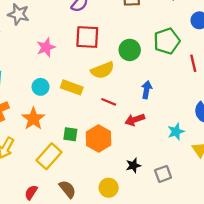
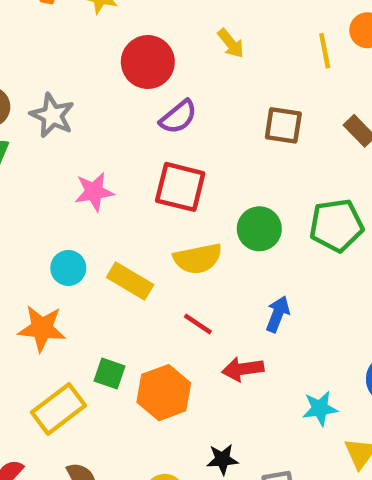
orange star: (33, 119) -> (42, 328), turned 30

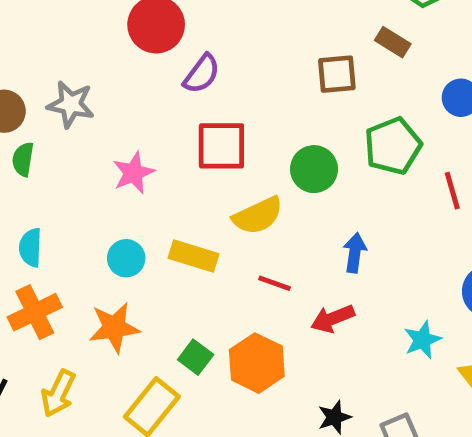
brown square: (283, 125) -> (337, 74), moved
green square: (109, 374) -> (196, 357), turned 32

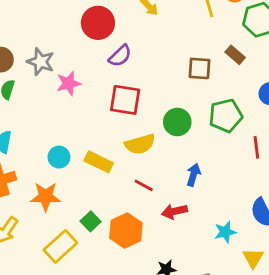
pink star: (133, 173) -> (69, 83), moved

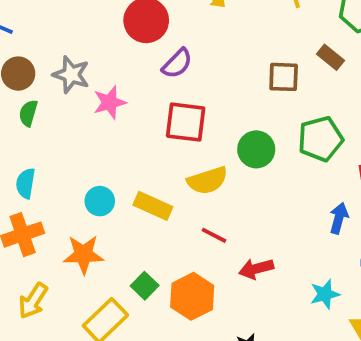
blue arrow: (193, 175) -> (339, 218), moved

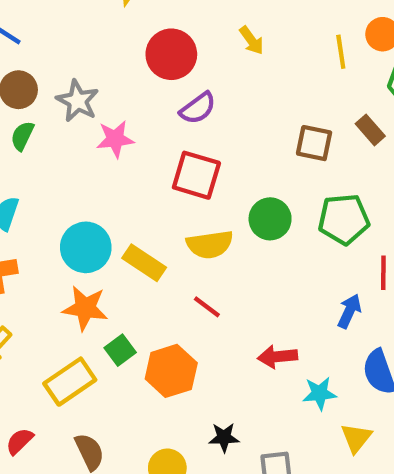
cyan circle: (100, 201) -> (86, 247), size x1.5
orange star: (84, 254) -> (85, 308), moved
red arrow: (256, 269) -> (277, 357), moved

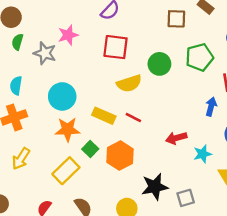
gray star: (78, 101) -> (45, 53), moved
yellow rectangle: (144, 263) -> (104, 116), moved
black star: (224, 437) -> (155, 187), size x1.6

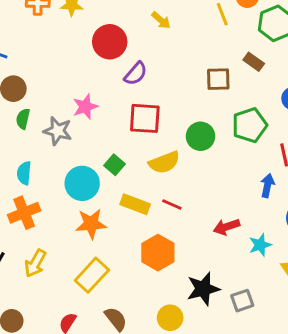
green square: (90, 149) -> (115, 165), moved

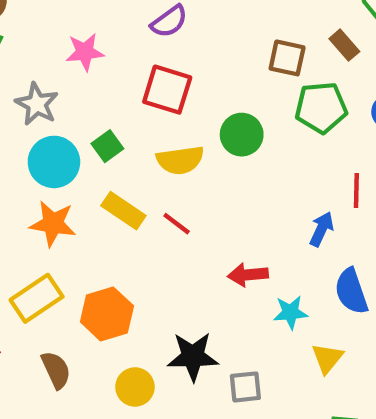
green pentagon: (250, 125) -> (321, 108), moved
gray star: (58, 131) -> (37, 104), moved
orange hexagon: (158, 253) -> (107, 314), moved

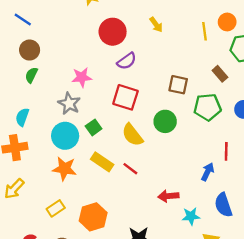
brown square: (287, 58) -> (178, 85), moved
gray star: (37, 104) -> (69, 104), moved
yellow semicircle: (180, 160) -> (132, 135), turned 60
yellow rectangle: (37, 298) -> (56, 208), size x0.7

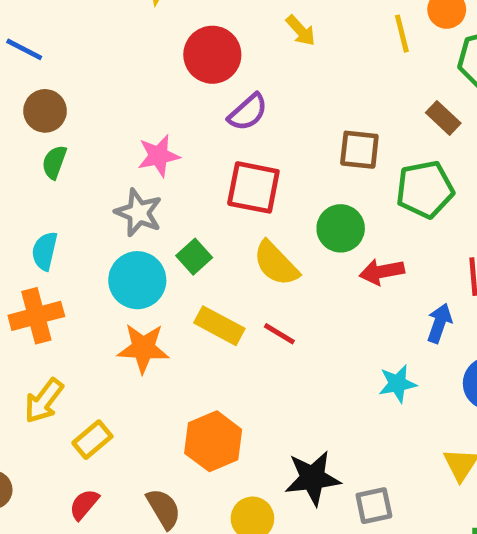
red arrow: (168, 196) -> (382, 272), moved
yellow rectangle: (56, 208) -> (92, 440), moved
cyan star: (191, 216) -> (397, 384), moved

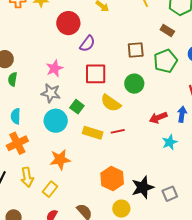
red arrow: (382, 272) -> (158, 118), moved
red line: (279, 334) -> (118, 131), turned -32
orange star: (143, 348) -> (60, 159), moved
yellow arrow: (44, 401) -> (27, 177), turned -36
orange hexagon: (213, 441) -> (112, 179), moved

